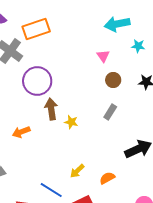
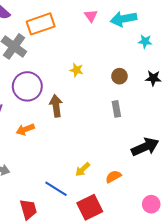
pink triangle: (103, 56) -> (91, 16), moved
purple circle: (37, 81) -> (27, 86), moved
gray rectangle: (110, 112) -> (116, 109), turned -42
yellow star: (71, 122) -> (76, 70), moved

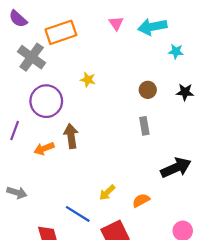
yellow star: (76, 70) -> (88, 80), moved
brown arrow: (56, 106) -> (71, 136), moved

